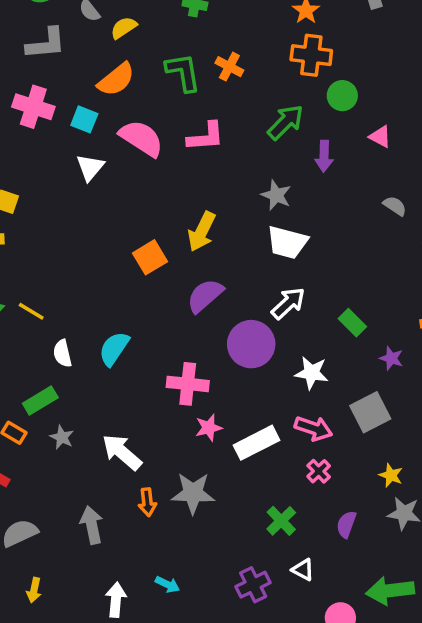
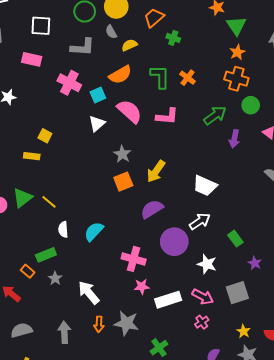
cyan square: (84, 119) -> (98, 95), turned 35
gray star: (276, 195) -> (122, 154), moved
green cross: (281, 521) -> (159, 348), moved

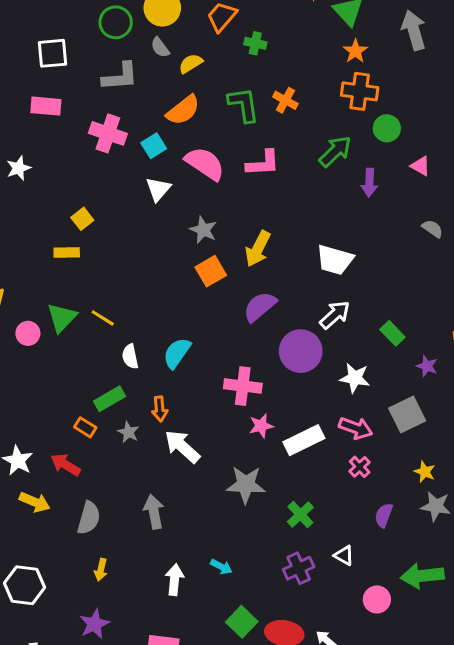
yellow square: (45, 136) -> (82, 219), turned 32
orange arrow: (99, 324) -> (160, 409), moved
gray semicircle: (21, 330) -> (89, 518), turned 130

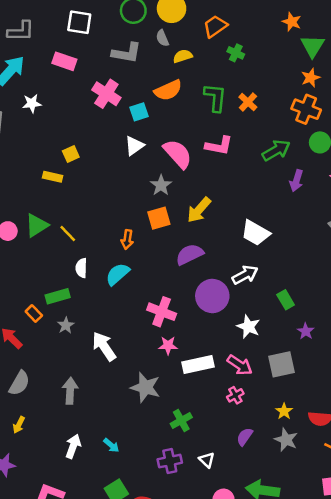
pink semicircle: (205, 164) -> (178, 154), moved
orange arrow: (160, 409) -> (127, 239), moved

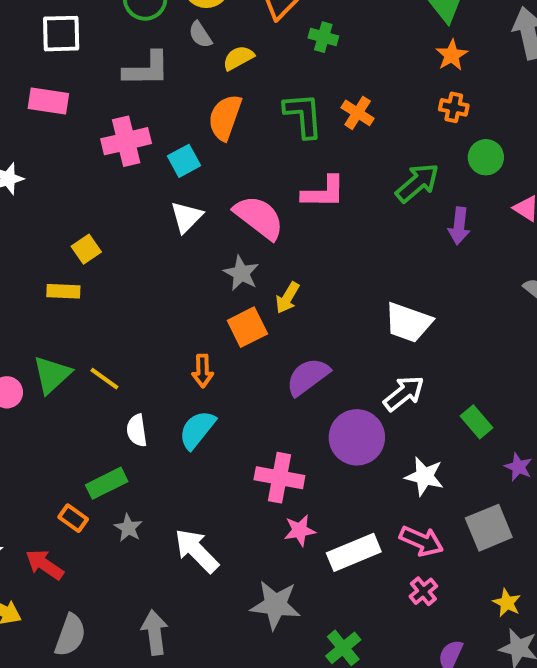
orange semicircle: (168, 90) -> (225, 117), turned 144
pink cross: (106, 94) -> (126, 141), turned -36
orange cross: (306, 109) -> (454, 107), size x0.6
yellow arrow: (199, 210) -> (287, 298), moved, size x0.7

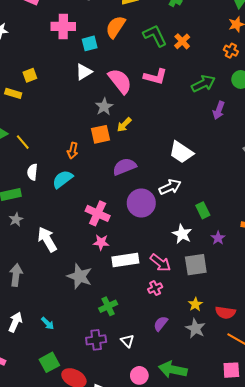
green L-shape: (303, 115) -> (155, 36), turned -35
white star: (424, 476) -> (182, 234), moved

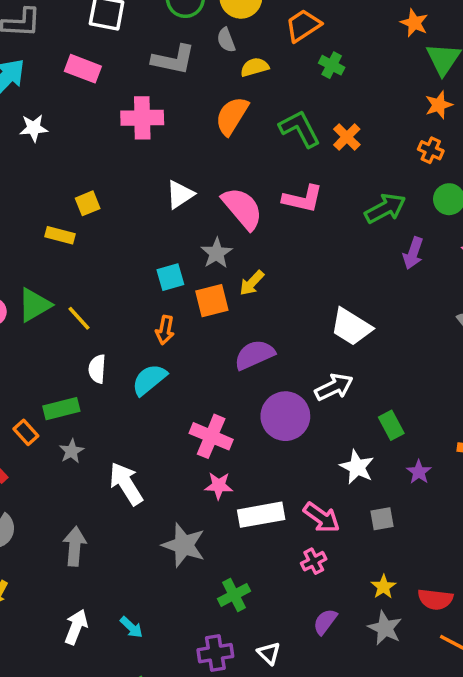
cyan square: (90, 43) -> (170, 277), moved
gray square: (196, 265) -> (382, 519), size x0.6

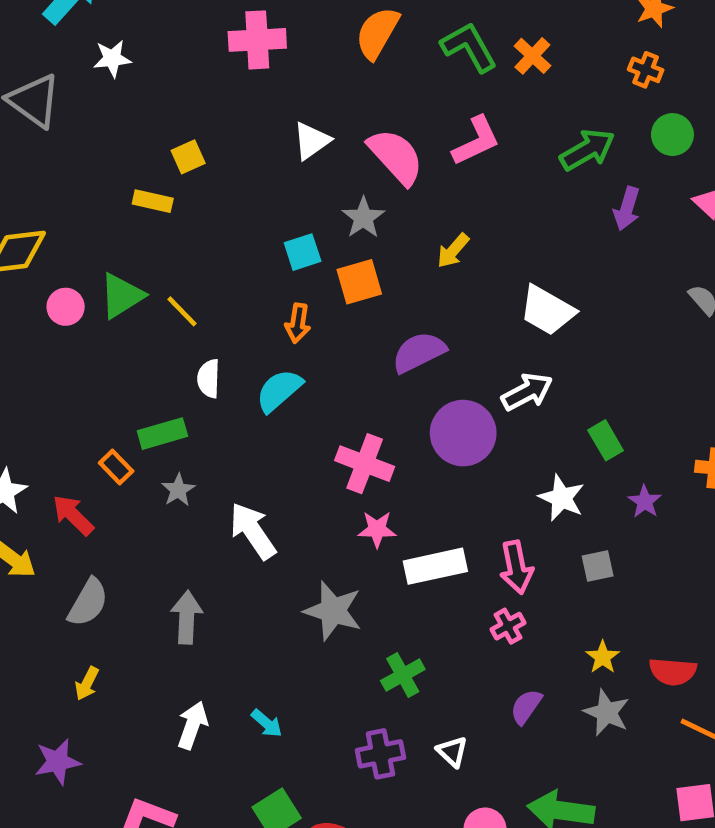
pink L-shape: (303, 199) -> (476, 141), turned -36
yellow arrow: (252, 283) -> (453, 251), moved
pink arrow: (321, 518) -> (516, 567), turned 45

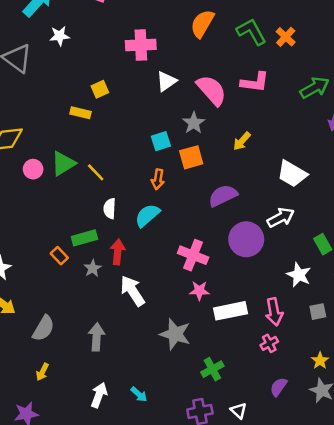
pink cross: (257, 40) -> (141, 45), moved
pink L-shape: (476, 141) -> (255, 82), turned 32
red arrow: (73, 515) -> (118, 252), moved, turned 50

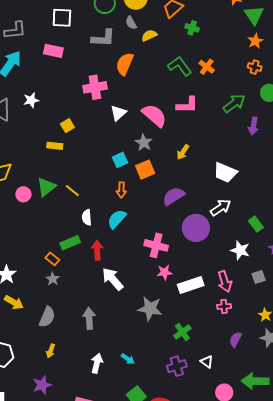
orange semicircle: (202, 24) -> (125, 64), moved
white star: (60, 36) -> (31, 100), moved
gray star: (93, 268) -> (53, 279), moved
pink cross: (269, 343) -> (224, 306), turned 32

